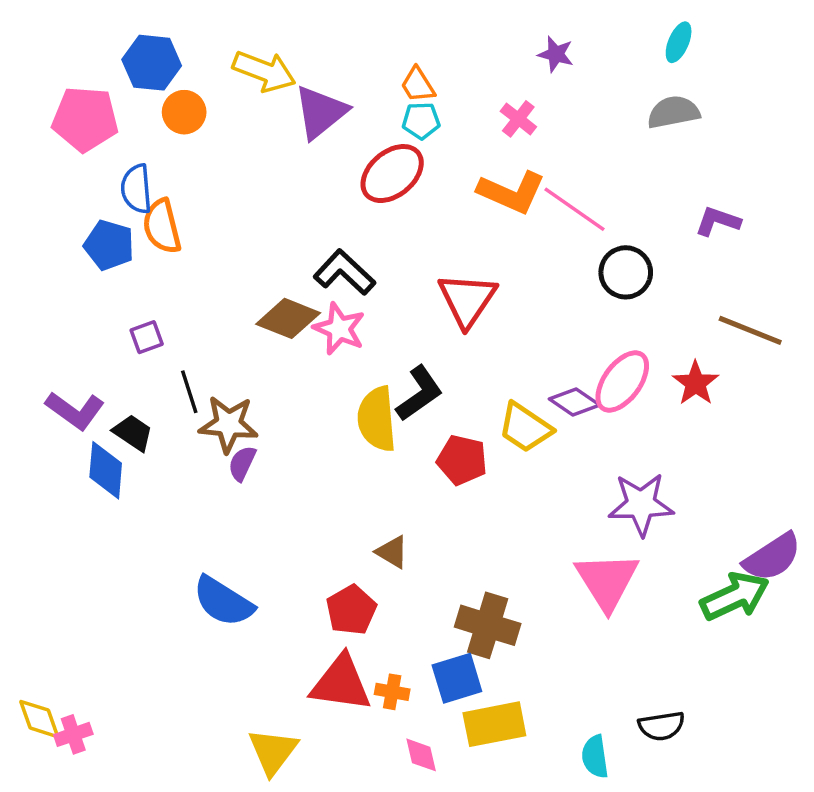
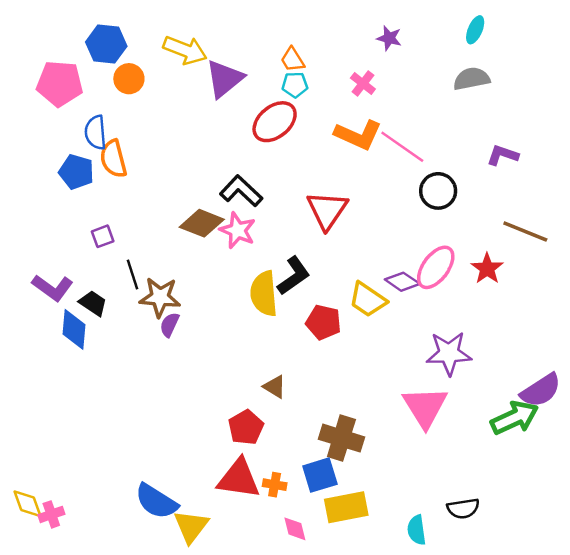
blue semicircle: (223, 601) -> (156, 501), moved

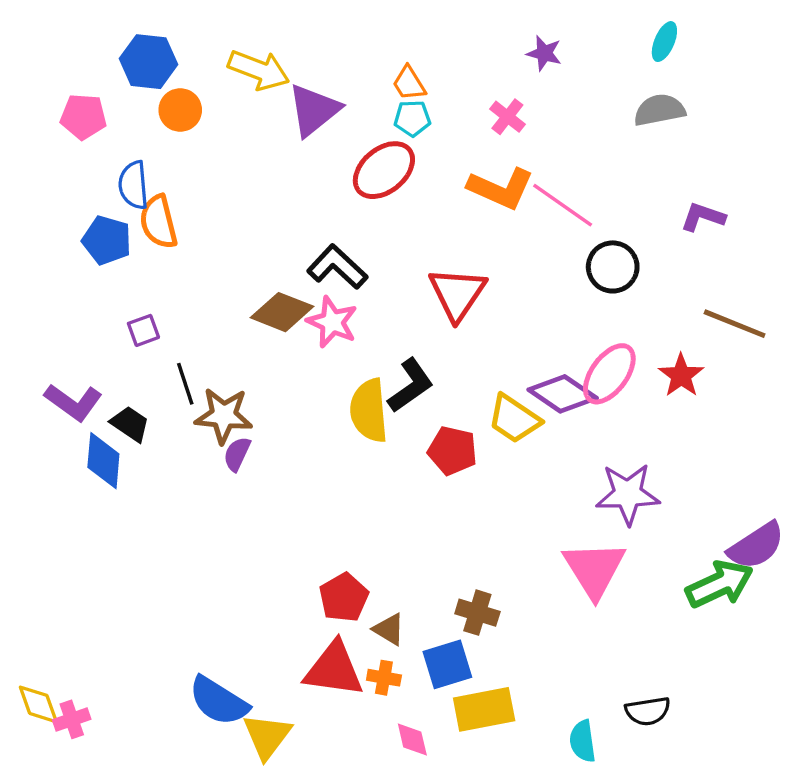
pink pentagon: (60, 84) -> (83, 117), size x0.7
purple diamond: (402, 282) -> (563, 394), size x1.4
brown triangle: (275, 387) -> (389, 629), moved
brown cross: (341, 438) -> (477, 613), size x0.7

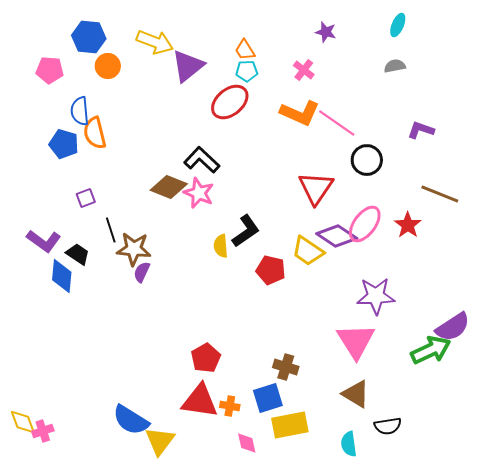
gray semicircle: (659, 110) -> (395, 66), size x0.7
red triangle: (457, 294) -> (316, 188), moved
yellow semicircle: (369, 411) -> (221, 246), size x0.6
brown triangle: (389, 629) -> (356, 394), moved, size x1.4

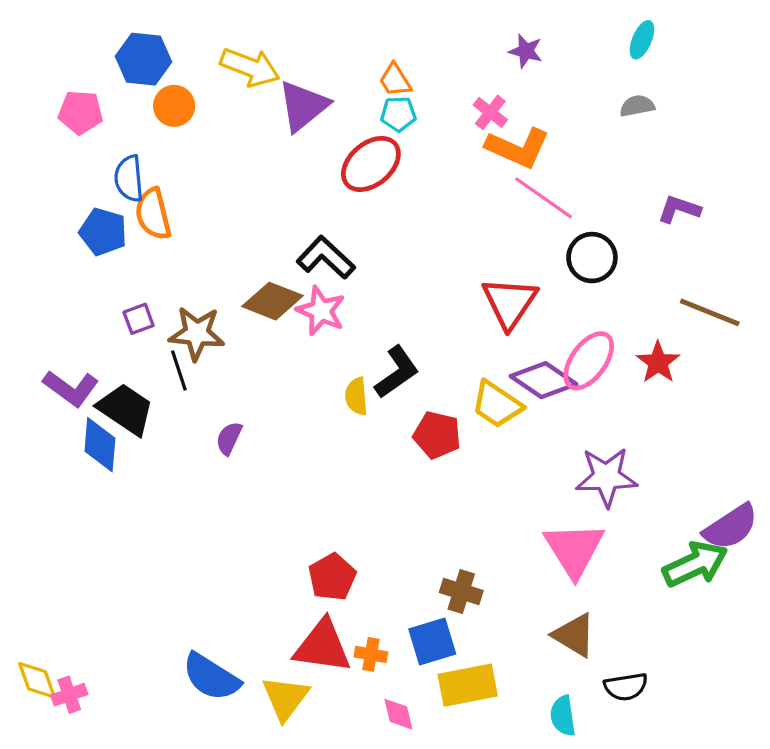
orange L-shape: (300, 113) -> (518, 148), moved
brown star: (134, 249) -> (197, 333), moved
black trapezoid: (78, 254) -> (126, 409), size x1.5
yellow triangle: (160, 441) -> (285, 698), moved

